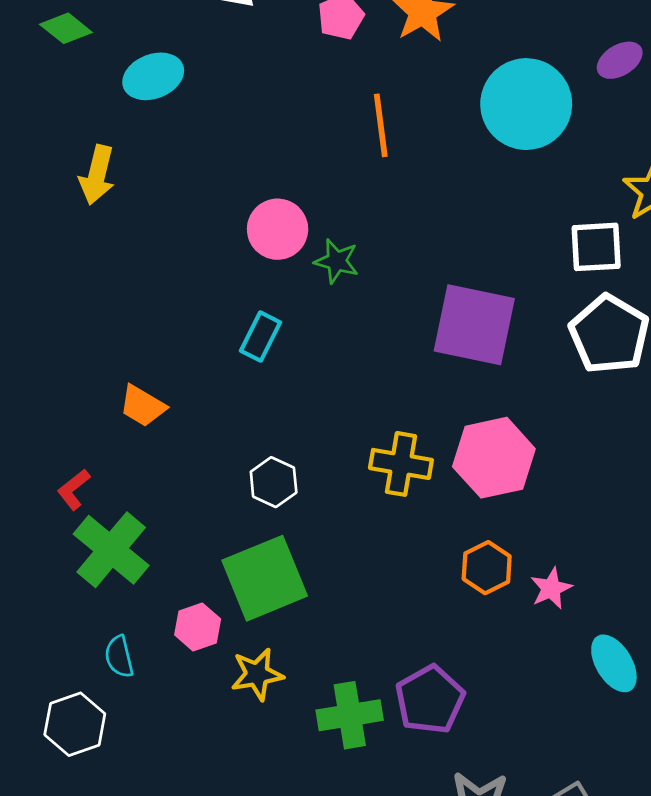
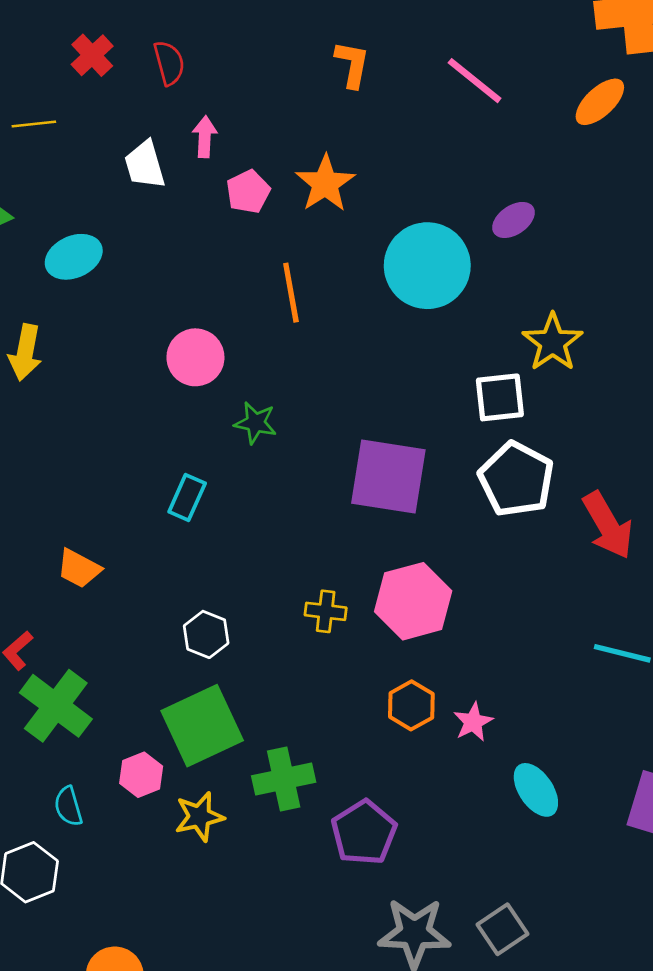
pink circle: (278, 229) -> (195, 357), moved
yellow cross: (401, 464) -> (326, 611), size x0.7
green cross: (350, 715) -> (284, 779), moved

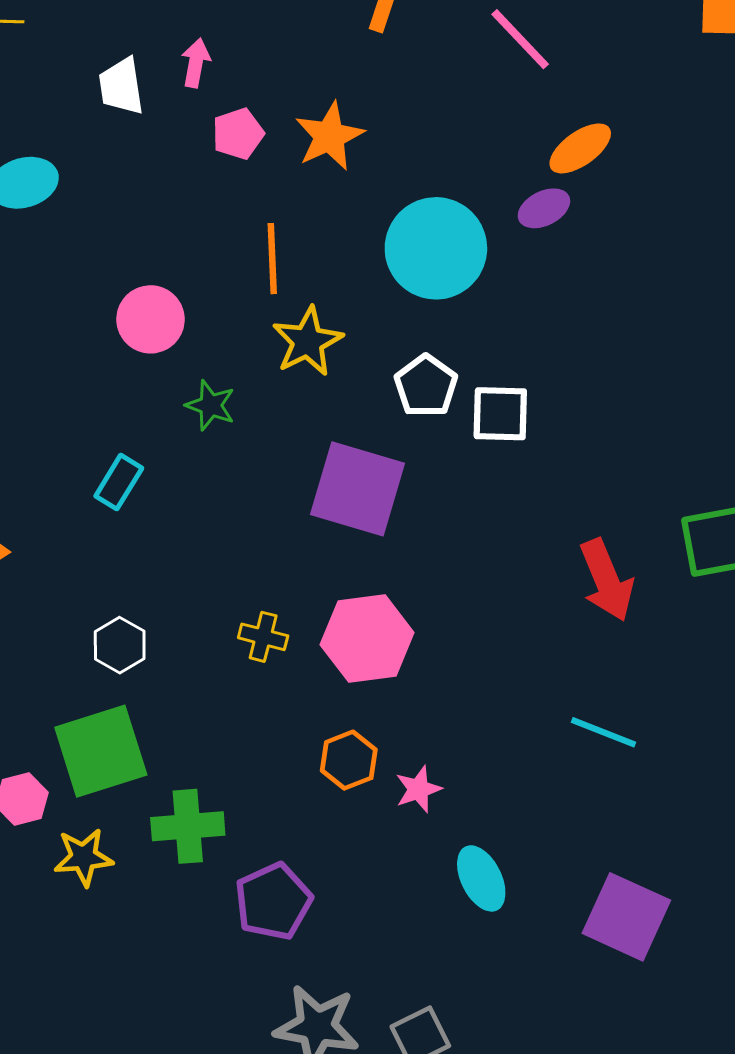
orange ellipse: (600, 102) -> (580, 148), moved
yellow star: (553, 342) -> (308, 341), moved
white pentagon: (516, 479) -> (426, 386), moved, size x0.7

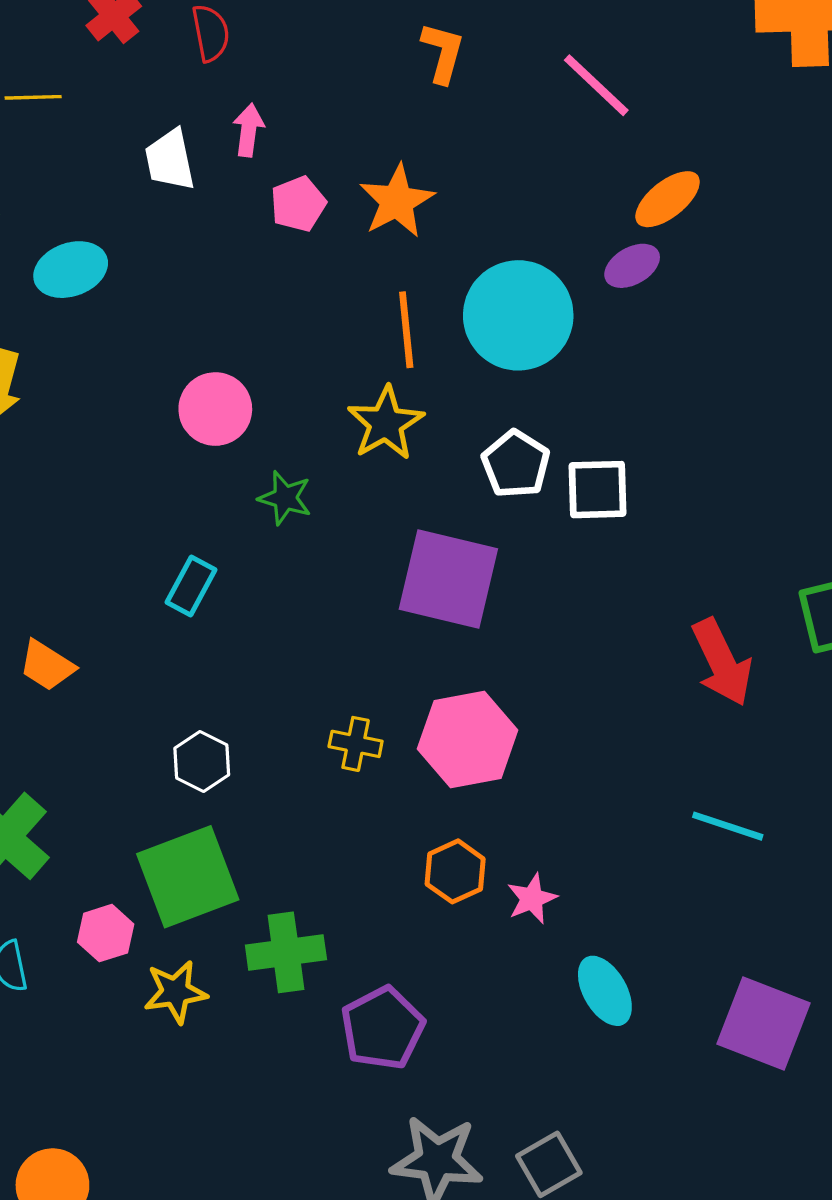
orange line: (272, 259) -> (406, 330), moved

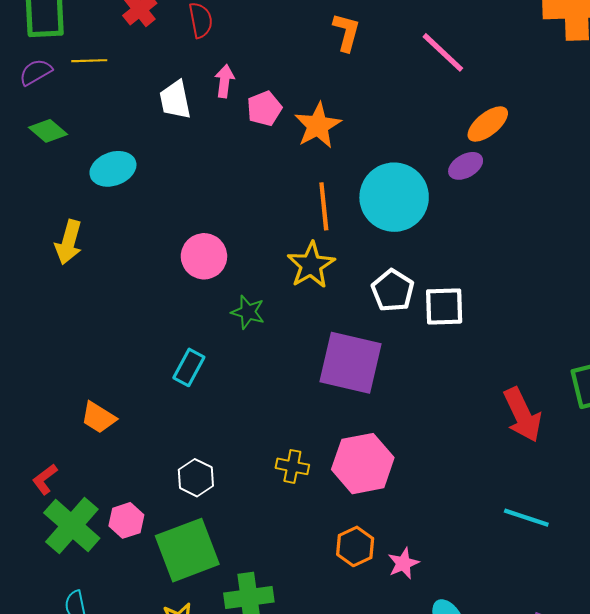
pink pentagon: (298, 204) -> (264, 109), moved
pink hexagon: (106, 933) -> (126, 520), moved

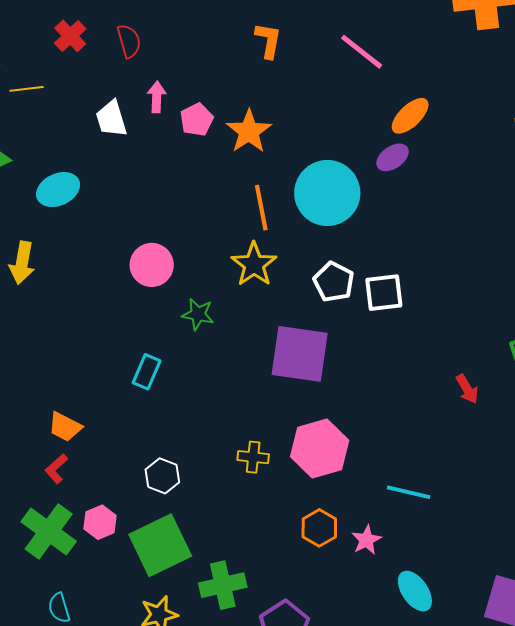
red arrow: (522, 415) -> (467, 389), size x0.6
red L-shape: (45, 479) -> (56, 469), moved
cyan line: (526, 518) -> (409, 492), moved

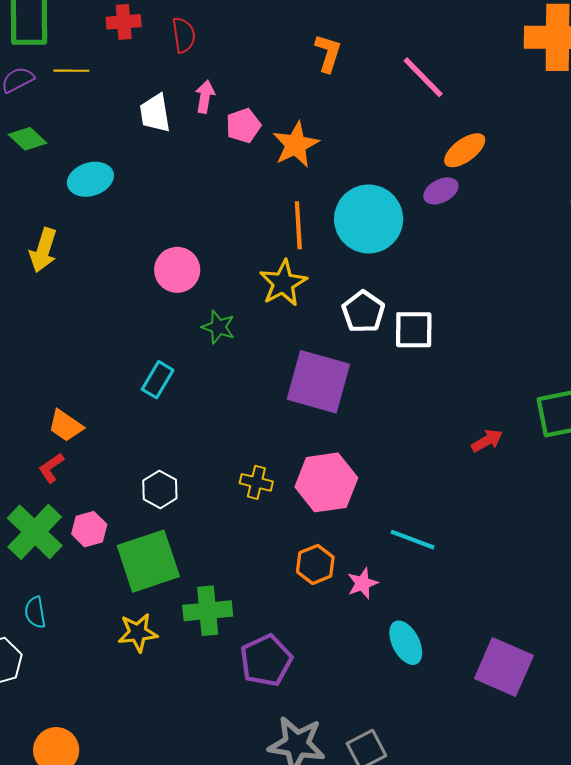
red cross: (70, 36) -> (124, 22), turned 32
red arrow: (467, 389) -> (487, 441), turned -96

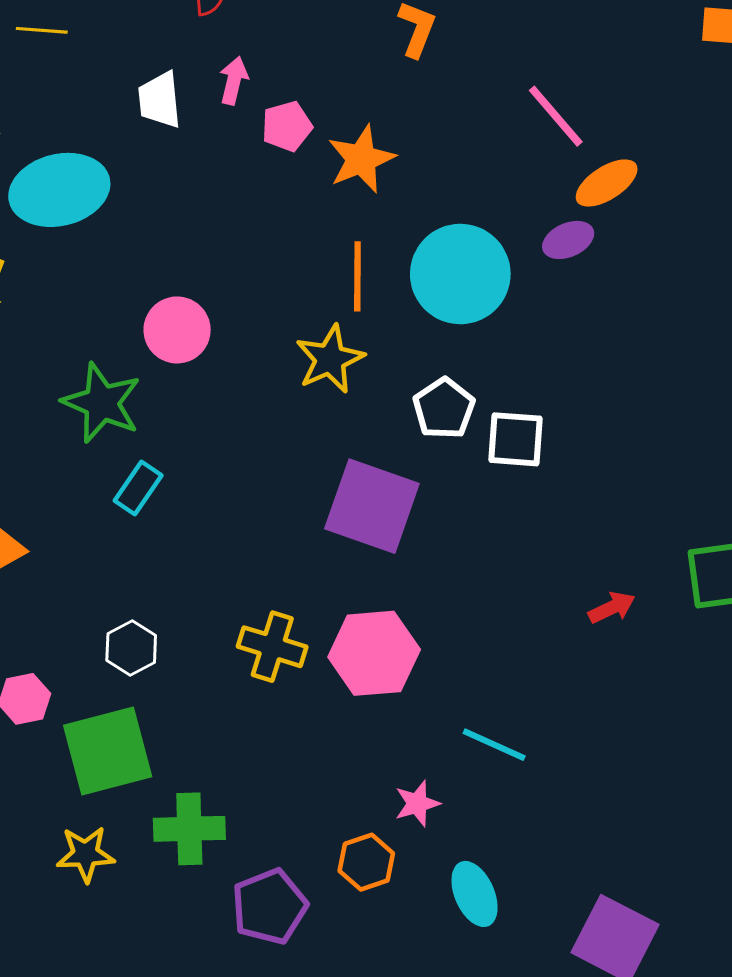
pink line: (423, 77) -> (556, 116), moved
cyan ellipse: (90, 179) -> (59, 190), size x1.5
green star: (218, 327) -> (102, 403), moved, size x1.6
yellow cross: (256, 482) -> (272, 647), size x1.4
orange hexagon: (315, 564) -> (366, 862), moved

